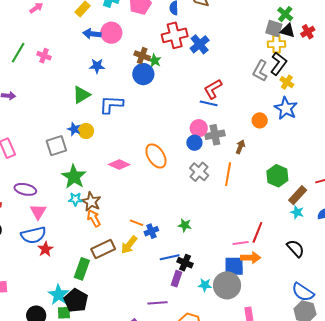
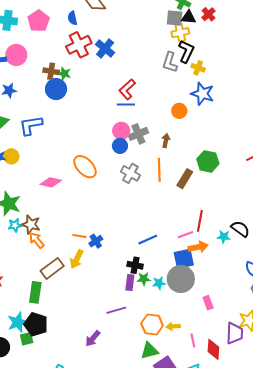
brown rectangle: (298, 195) -> (185, 179), moved
cyan star: (297, 212) -> (224, 237), moved
green star: (185, 225) -> (144, 279), moved
blue line: (170, 257) -> (148, 240), moved
cyan star: (59, 295) -> (18, 322), turned 30

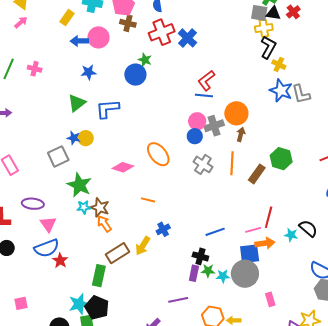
gray L-shape: (170, 62) -> (301, 94), moved, turned -35
brown cross: (51, 71) -> (128, 23), moved
orange circle: (179, 111) -> (236, 113), moved, size x1.5
orange line: (79, 236) -> (148, 200), moved

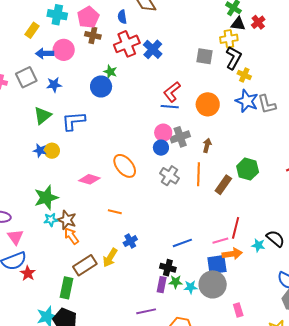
gray square: (259, 13) -> (205, 56), moved
orange circle: (236, 113) -> (208, 104), moved
gray square: (58, 156) -> (26, 77), moved
green star: (79, 185) -> (46, 198), turned 30

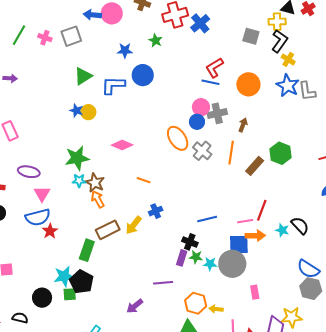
blue star: (54, 85) -> (125, 50), moved
blue circle: (101, 86) -> (143, 75), moved
orange ellipse: (125, 166) -> (178, 138), moved

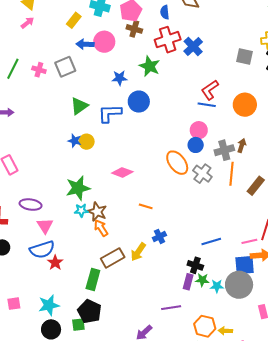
green star: (155, 40) -> (150, 66), size x1.5
gray cross: (217, 113) -> (224, 150), moved
cyan star: (64, 276) -> (49, 305), moved

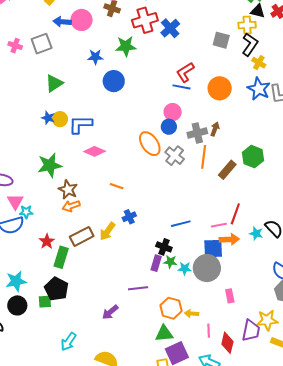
green star: (150, 66) -> (126, 46), turned -30
blue L-shape: (110, 113) -> (81, 125), moved
cyan star: (81, 210) -> (26, 212), moved
orange arrow: (101, 228) -> (71, 206), turned -78
red star: (55, 263) -> (47, 241), moved

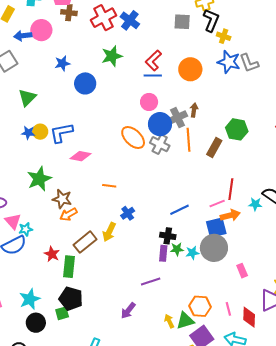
green star: (126, 46) -> (112, 56), moved
blue circle: (169, 127) -> (160, 124), moved, size x1.5
orange hexagon: (171, 308) -> (200, 306), moved
yellow arrow: (192, 314) -> (169, 321), moved, turned 72

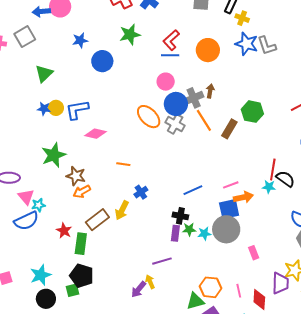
orange line: (188, 140) -> (204, 120), turned -30
red line: (231, 189) -> (273, 169), moved
yellow arrow: (169, 321) -> (150, 282), moved

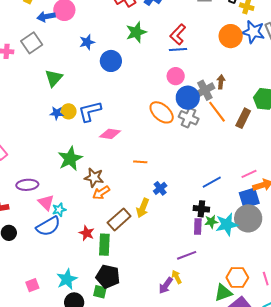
orange circle: (208, 50) -> (231, 36), moved
cyan star: (204, 234) -> (227, 224), size x1.6
green square: (72, 290) -> (100, 292), turned 32

